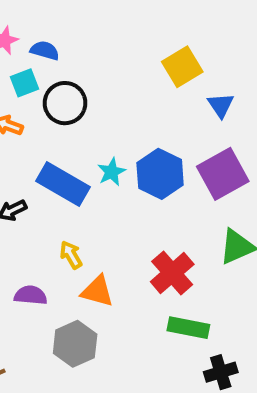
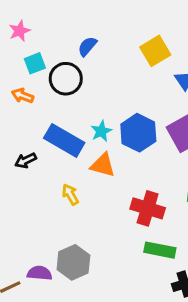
blue semicircle: (45, 50) -> (87, 46), moved, turned -65
red cross: (172, 273) -> (148, 208), turned -32
orange triangle: (97, 291) -> (103, 165), moved
purple semicircle: (31, 295) -> (40, 273), moved

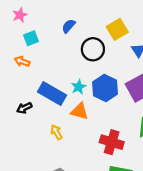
black circle: (66, 79) -> (93, 49), moved

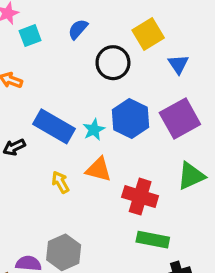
cyan square: (31, 38) -> (30, 36), moved
cyan star: (79, 87) -> (94, 130), moved
orange triangle: (80, 111) -> (99, 169), moved

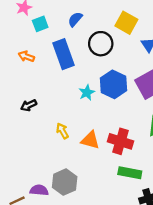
yellow square: (148, 34) -> (126, 23), turned -30
blue rectangle: (54, 126) -> (64, 54), moved, turned 40
orange triangle: (99, 169) -> (90, 140), moved

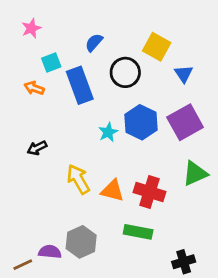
cyan square: (40, 24) -> (51, 62), moved
yellow arrow: (62, 131) -> (78, 179), size x1.5
green rectangle: (130, 173) -> (138, 232), moved

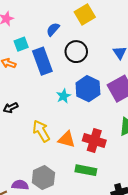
yellow square: (157, 47) -> (85, 15), moved, turned 30

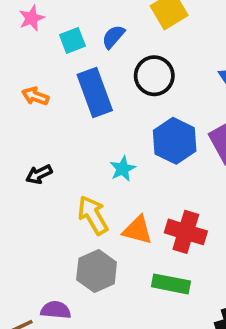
cyan square: (21, 44) -> (72, 40), moved
cyan star: (64, 96) -> (123, 169), moved
gray hexagon: (43, 178) -> (97, 271), moved

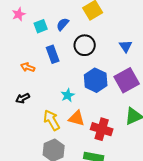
blue rectangle: (95, 92) -> (53, 54), size x0.7
orange arrow: (35, 96) -> (28, 67), moved
orange triangle: (138, 230) -> (77, 118), moved

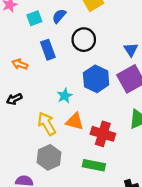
blue triangle: (126, 46) -> (131, 50), moved

